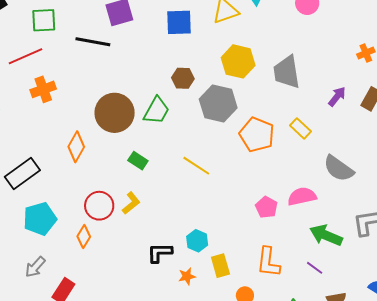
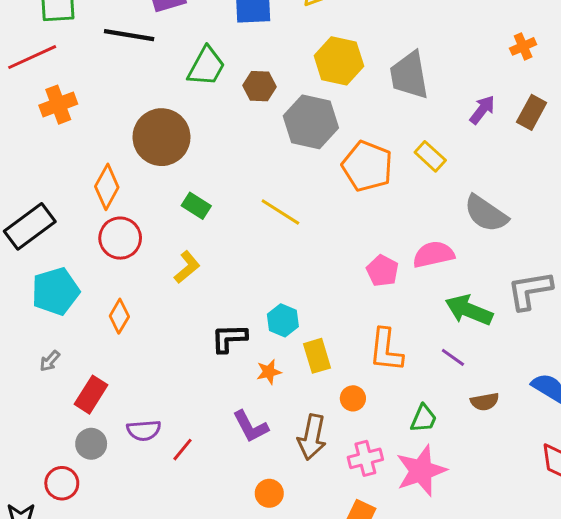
green trapezoid: (156, 111) -> (206, 66), moved
red circle: (99, 206) -> (120, 238), moved
gray arrow: (35, 267) -> (50, 361), size x0.7

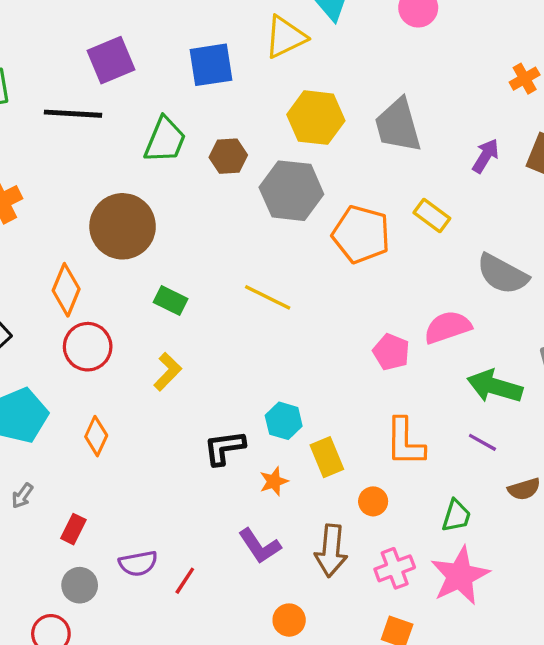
red rectangle: (91, 395) -> (73, 529), size x0.7

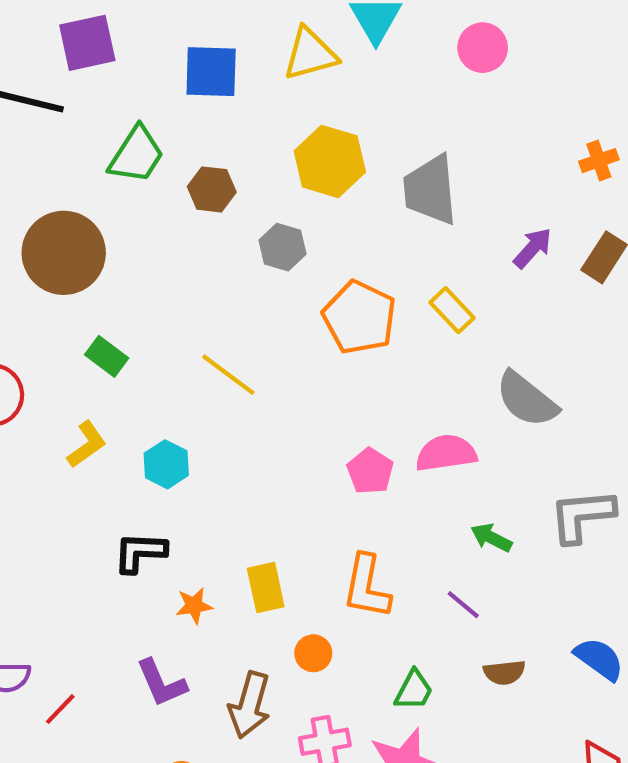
gray hexagon: (291, 191) -> (282, 247), size x0.6
green arrow: (495, 386) -> (491, 538), size x0.6
cyan hexagon: (284, 421) -> (166, 464), moved

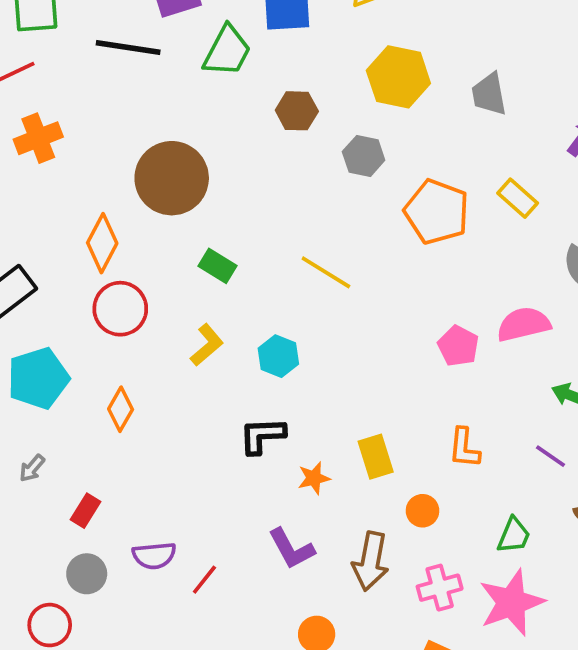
green trapezoid: (136, 155) -> (227, 51), moved
gray trapezoid: (430, 190) -> (489, 94), size x0.7
orange L-shape: (367, 587) -> (464, 448), size x0.7

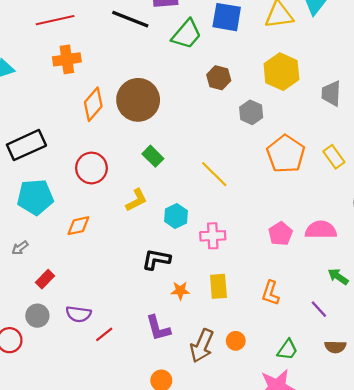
orange diamond: (102, 243) -> (93, 104), moved
orange diamond: (121, 409) -> (78, 226), turned 35
orange circle: (423, 511) -> (236, 341), moved
pink cross: (440, 588) -> (213, 236), moved

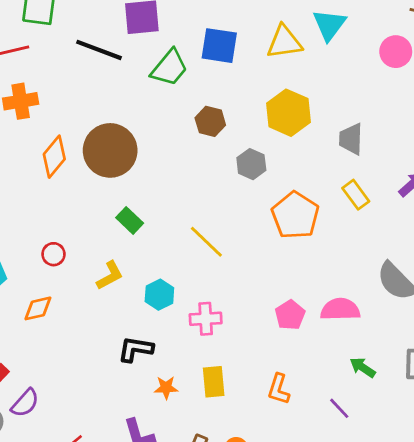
yellow rectangle: (334, 157) -> (356, 195), moved
red circle: (91, 168) -> (54, 254), moved, size x0.6
purple semicircle: (78, 314) -> (25, 403), moved, turned -55

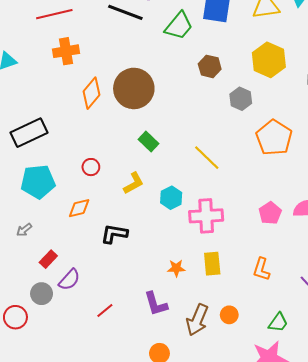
pink cross: (206, 319) -> (206, 216), size x1.4
black L-shape: (136, 349) -> (114, 234), moved

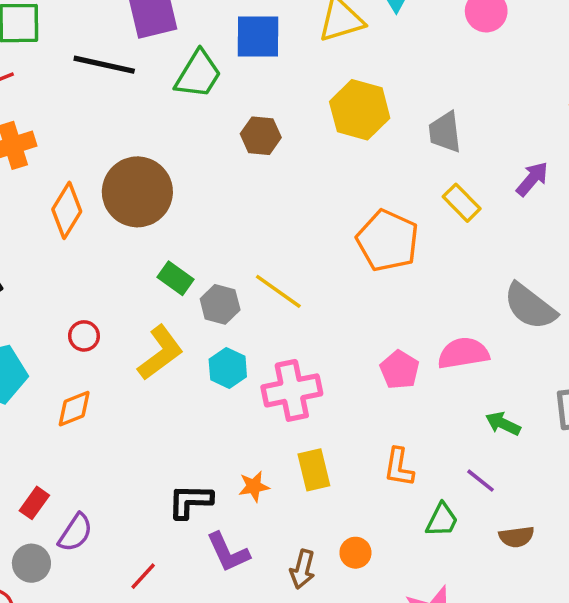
gray hexagon: (241, 99) -> (220, 304), moved
yellow L-shape: (134, 183) -> (160, 353), size x1.4
black L-shape: (114, 234) -> (190, 501), moved
brown arrow: (197, 320) -> (303, 569), size x0.7
green trapezoid: (278, 323) -> (442, 520), moved

